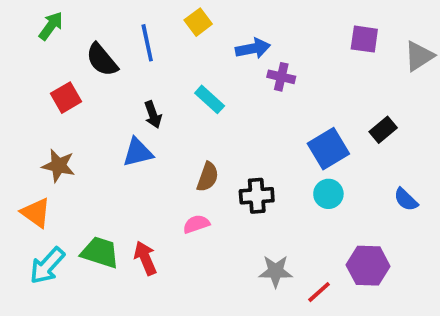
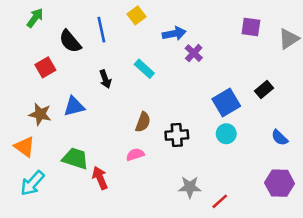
purple cross: (281, 77) -> (194, 53), turned 30
blue triangle: (138, 152) -> (74, 106), moved
green trapezoid: (100, 252) -> (75, 158), moved
purple hexagon: (368, 266) -> (280, 183), moved

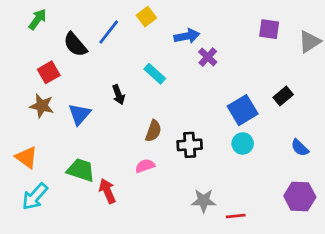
blue line: (101, 30) -> (109, 32), turned 50
black arrow: (105, 79) -> (118, 95), moved
blue triangle: (74, 106) -> (79, 114), turned -35
brown star: (40, 114) -> (42, 106), moved
red line: (220, 201) -> (236, 216), turned 36

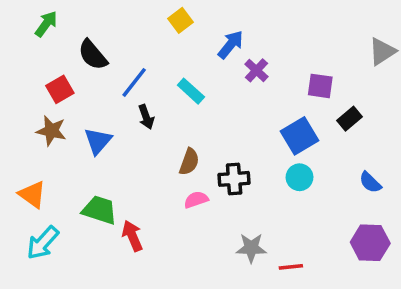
purple square: (269, 29) -> (320, 86), moved
blue line: (109, 32) -> (134, 82), moved
blue arrow: (187, 36) -> (231, 45), turned -40
pink semicircle: (145, 166) -> (196, 200), moved

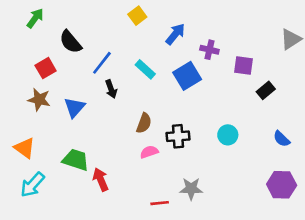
purple cross: (256, 70) -> (209, 50), moved, turned -30
blue square: (300, 136) -> (187, 76), moved
red line: (291, 267) -> (160, 203), moved

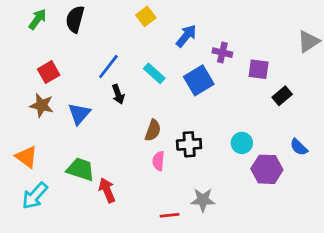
black semicircle: (70, 42) -> (75, 19), moved, turned 55
pink semicircle: (149, 152) -> (158, 161), turned -66
purple hexagon: (282, 185) -> (267, 169), moved

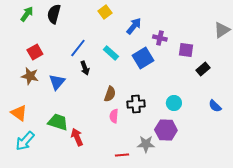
purple hexagon: (267, 169) -> (166, 130), moved

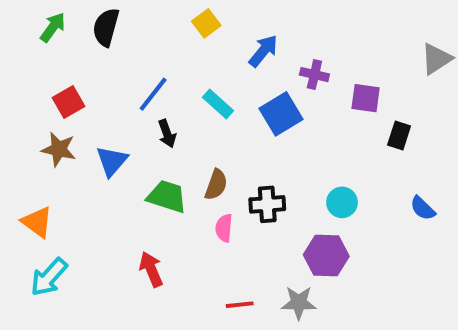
black rectangle: (203, 69) -> (399, 135), turned -32
green trapezoid: (58, 122) -> (167, 196), moved
gray star: (146, 144) -> (299, 303), moved

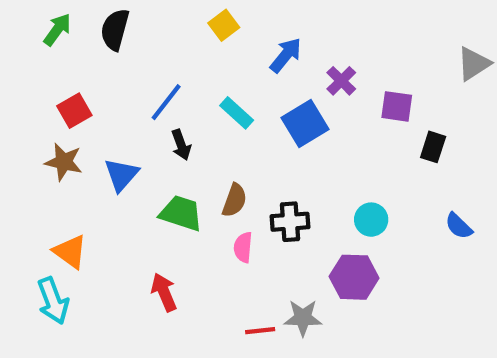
purple cross: (314, 75) -> (341, 81), turned 32
orange triangle: (37, 222) -> (70, 252), moved
cyan arrow: (49, 277) -> (53, 301), turned -63
gray star: (299, 303) -> (303, 318), moved

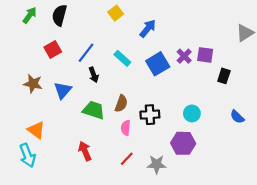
purple cross: (341, 81) -> (184, 56), moved
red square: (74, 111) -> (53, 49), moved
red line: (260, 331) -> (127, 159), moved, turned -40

